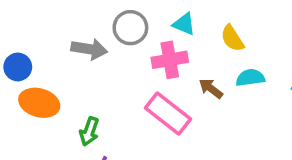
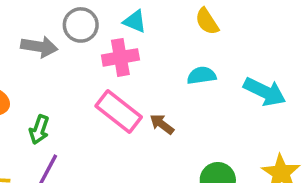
yellow semicircle: (232, 38) -> (207, 21), moved
brown arrow: (211, 88) -> (162, 124), moved

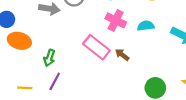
pink cross: (120, 57) -> (116, 20), moved, turned 36

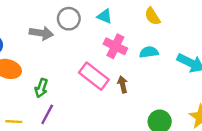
brown arrow: (122, 55) -> (123, 84), turned 40

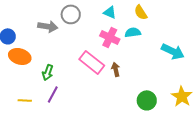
cyan triangle: (105, 16) -> (110, 12), moved
cyan semicircle: (149, 52) -> (133, 32), moved

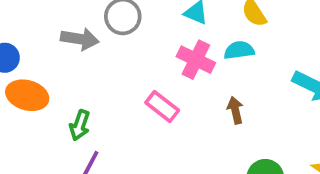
pink rectangle: (92, 62) -> (162, 106), size x0.7
brown arrow: (116, 69) -> (235, 110), moved

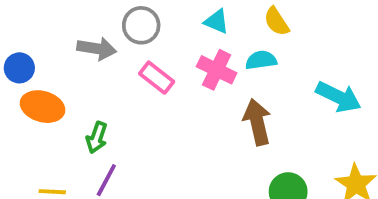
pink rectangle: (162, 106) -> (157, 78), moved
brown arrow: (235, 110) -> (257, 122), size x1.6

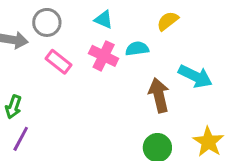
yellow semicircle: (277, 21) -> (168, 21), moved, turned 85
brown arrow: (257, 122) -> (159, 95), moved

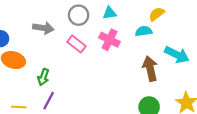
cyan triangle: (104, 20) -> (110, 13), turned -32
gray circle: (47, 22) -> (79, 15), moved
cyan semicircle: (137, 49) -> (144, 31), moved

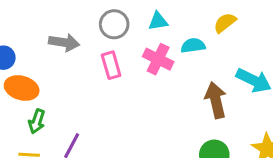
cyan semicircle: (144, 31) -> (193, 46), moved
pink rectangle: (76, 44) -> (111, 65), turned 36
green arrow: (43, 77) -> (37, 121), moved

